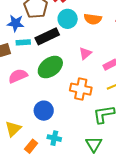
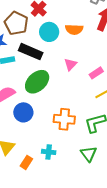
black rectangle: (47, 36) -> (31, 52), turned 55
orange cross: (81, 89) -> (64, 119), moved
blue circle: (44, 111) -> (23, 112), moved

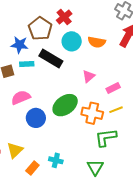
green ellipse: (37, 82) -> (65, 105), moved
orange cross: (64, 119) -> (92, 113), moved

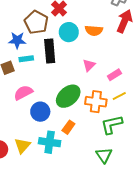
black rectangle: (51, 58) -> (50, 51), turned 60
cyan cross: (56, 160) -> (50, 142), moved, size x1.5
orange rectangle: (32, 168) -> (68, 127), moved

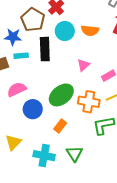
cyan cross: (50, 142) -> (44, 156), moved
green triangle: (104, 155) -> (74, 154), moved

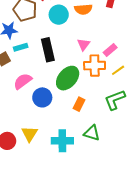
black rectangle: (45, 49) -> (48, 50), moved
orange cross: (89, 102) -> (95, 66), moved
orange rectangle: (60, 126) -> (79, 104), moved
green triangle: (74, 154) -> (92, 133), turned -30

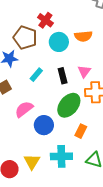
cyan rectangle: (21, 47) -> (36, 75), moved, turned -32
black rectangle: (48, 50) -> (63, 76), moved, size x0.7
cyan cross: (62, 141) -> (61, 156), moved

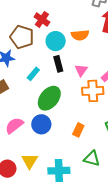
black rectangle: (63, 76) -> (58, 64), moved
green ellipse: (69, 105) -> (49, 98), moved
pink semicircle: (24, 109) -> (14, 126), moved
cyan cross: (61, 156) -> (59, 171), moved

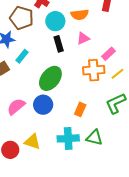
pink triangle: (81, 70) -> (83, 38), moved, turned 32
cyan rectangle: (33, 74) -> (22, 56), moved
yellow triangle: (30, 161) -> (32, 142), turned -42
cyan cross: (59, 171) -> (68, 138), moved

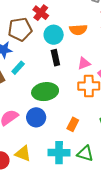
brown pentagon: (22, 18) -> (20, 29), turned -30
pink triangle: (83, 38) -> (84, 63), moved
green ellipse: (50, 78) -> (45, 92), turned 40

